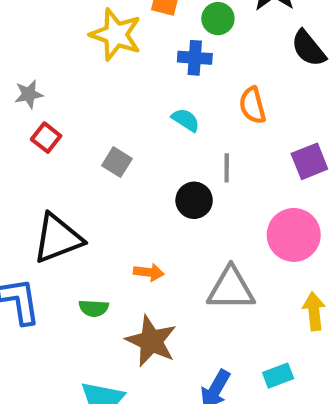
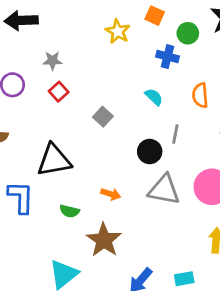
yellow star: (116, 35) -> (118, 31), size x0.7
gray triangle: (231, 289) -> (164, 190), moved

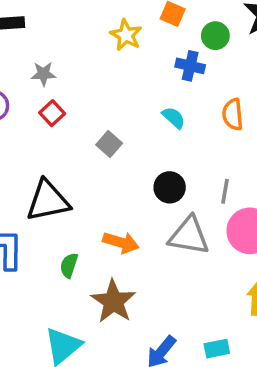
gray line: (175, 134) -> (225, 191), moved
orange arrow: (111, 194) -> (121, 242), size x1.4
green semicircle: (70, 211) -> (69, 265), turned 96

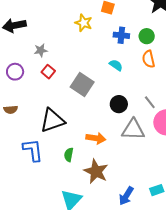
green circle: (215, 36) -> (147, 36), moved
gray square: (109, 144) -> (82, 85), size x1.6
gray line: (225, 191) -> (150, 102), turned -40

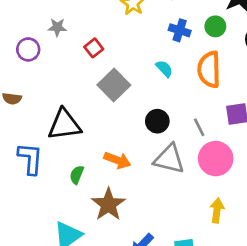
green circle: (147, 36) -> (215, 26), moved
gray star: (41, 50) -> (57, 27), moved
orange semicircle: (148, 59) -> (209, 69), size x1.5
red square: (48, 72) -> (94, 48), moved

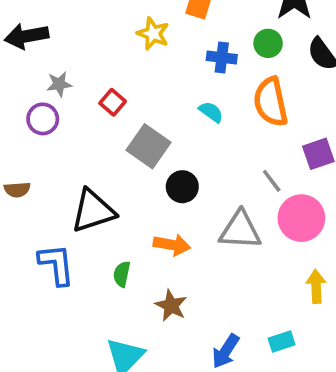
purple circle: (28, 49) -> (43, 119), moved
black circle: (157, 121) -> (182, 187), moved
brown star: (108, 204) -> (171, 306), size x0.7

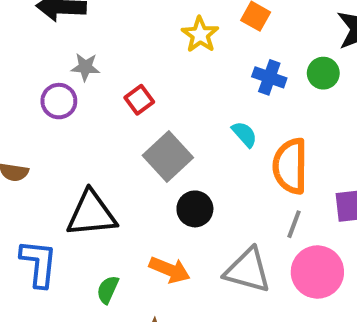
orange semicircle: (271, 102) -> (290, 166), moved
gray line: (272, 181) -> (294, 224), turned 45

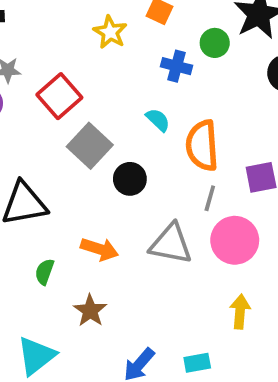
green circle: (323, 73) -> (215, 43), moved
red square: (139, 100) -> (59, 96), size x1.6
black circle: (195, 209) -> (130, 179), moved

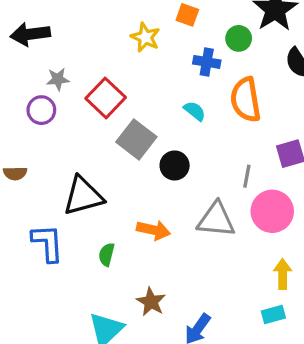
orange semicircle: (202, 146) -> (246, 100), moved
brown star: (90, 311) -> (151, 302), moved
cyan rectangle: (197, 363) -> (273, 315), moved

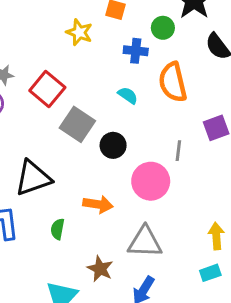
pink circle: (272, 211) -> (151, 181), moved
gray triangle: (216, 220) -> (145, 242), moved

